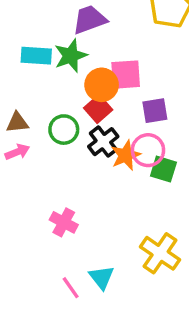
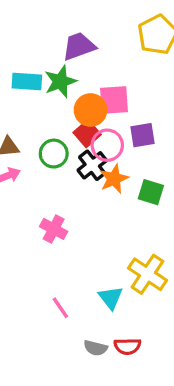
pink circle: (148, 150) -> (107, 145), moved
pink cross: (64, 222) -> (54, 229), moved
cyan triangle: (102, 277) -> (111, 298), moved

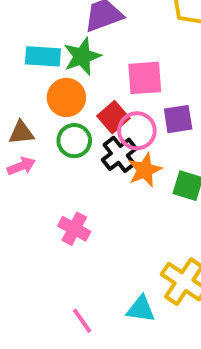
orange circle: (91, 110) -> (66, 97), moved
cyan triangle: (111, 298) -> (141, 309), turned -44

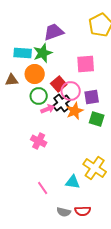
pink square: (145, 78) -> (86, 64), moved
purple square: (178, 119) -> (92, 97), moved
brown triangle: (21, 133) -> (12, 80), moved
pink arrow: (21, 166) -> (48, 109), moved

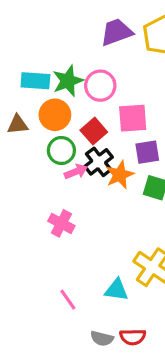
purple trapezoid: (54, 32) -> (116, 32), moved
pink square: (86, 64) -> (133, 118), moved
pink circle: (71, 91) -> (100, 86), moved

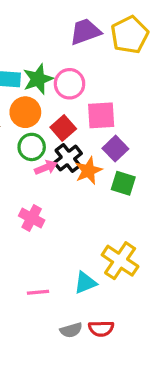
purple square: (147, 152) -> (115, 149), turned -35
cyan triangle: (116, 290) -> (85, 283), turned -30
pink line: (68, 300) -> (38, 292), turned -60
gray semicircle: (102, 339) -> (71, 330), turned -30

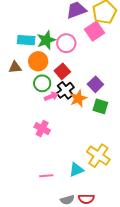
pink square: (101, 115) -> (94, 31), moved, turned -30

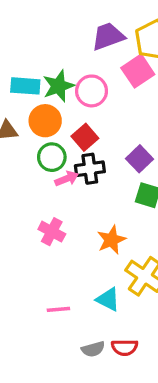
black cross: (65, 90) -> (90, 169), turned 30
orange star: (78, 98) -> (111, 240), moved
cyan triangle: (76, 170) -> (108, 299), turned 49

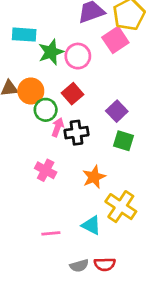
cyan rectangle: (25, 86) -> (24, 35), moved
orange circle: (45, 121) -> (31, 91), moved
black cross: (90, 169) -> (76, 133), moved
pink arrow: (67, 179) -> (58, 127), turned -48

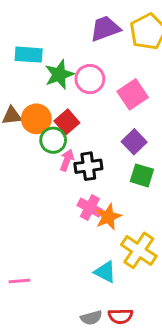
pink square: (115, 40) -> (133, 94), moved
red square: (72, 94) -> (67, 122), moved
pink cross: (46, 170) -> (90, 208), moved
pink line: (51, 233) -> (19, 281), moved

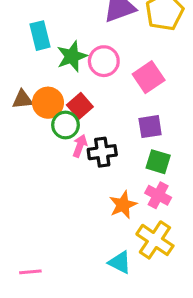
cyan rectangle: (29, 55) -> (40, 36), turned 72
purple square: (134, 142) -> (150, 127), turned 35
pink cross: (90, 208) -> (158, 195), moved

